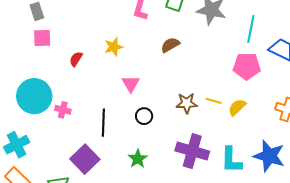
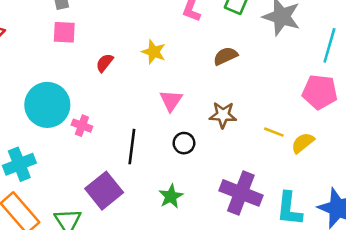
yellow star: (114, 47) -> (154, 52), turned 30
brown star: (187, 103) -> (223, 115), moved

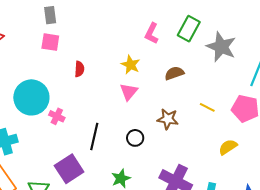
yellow star: (154, 52) -> (131, 65), moved
red semicircle: (105, 63) -> (79, 69), turned 140
pink triangle: (171, 101) -> (129, 92), moved
yellow line: (274, 132) -> (207, 107), moved

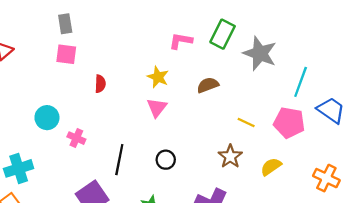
pink L-shape: (152, 33) -> (181, 41), turned 75
cyan circle: (31, 97) -> (47, 118), size x0.6
brown star: (168, 119) -> (230, 156), moved, turned 30

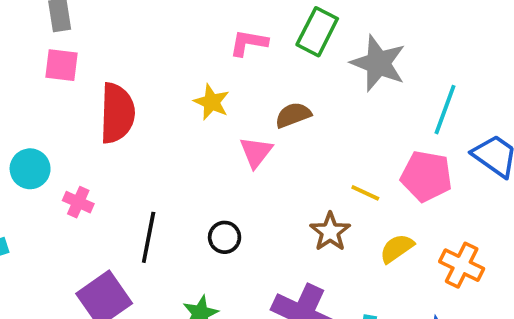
red semicircle: (100, 84) -> (117, 113), size x2.0
pink triangle: (157, 108) -> (256, 152), moved
yellow line: (246, 122) -> (365, 193), moved
orange cross: (326, 178) -> (462, 265), moved

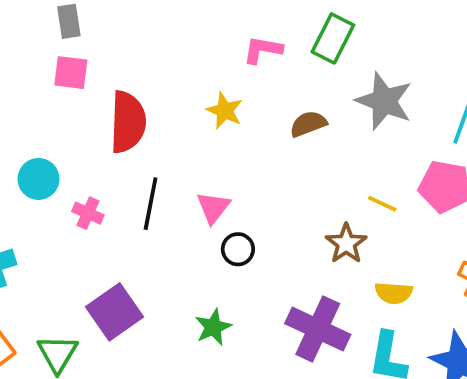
gray star: (378, 63) -> (384, 101), moved
pink triangle: (256, 152) -> (213, 207), moved
black line: (149, 237) -> (151, 204), moved
yellow semicircle: (397, 248) -> (394, 293), moved, turned -141

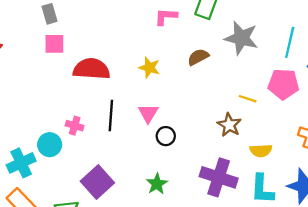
yellow star: (225, 111) -> (149, 68), moved
red semicircle: (128, 122) -> (92, 69), turned -81
cyan circle: (39, 179) -> (50, 145), moved

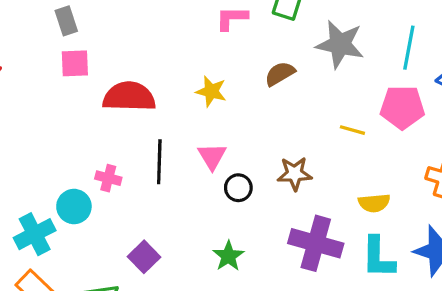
brown star: (229, 125) -> (295, 174), moved, turned -30
purple square: (97, 182) -> (144, 257), size x0.7

